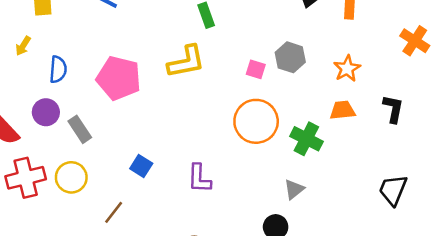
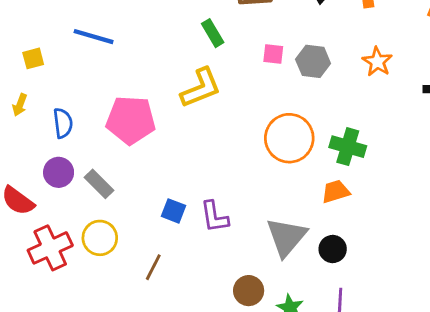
pink square: (256, 69) -> (273, 54), moved
orange trapezoid: (342, 110) -> (336, 191), moved
purple L-shape: (199, 179) -> (214, 217), moved
gray triangle: (294, 189) -> (286, 237), moved, size x1.8

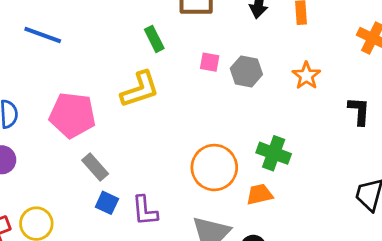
orange circle: (289, 138) -> (214, 168), moved
gray rectangle: (99, 184) -> (95, 167), moved

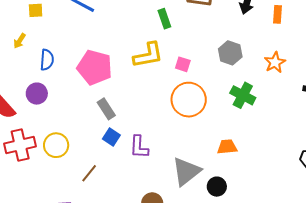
pink square: (210, 62) -> (183, 64), moved
green cross: (274, 153) -> (243, 95), moved
orange circle: (214, 168) -> (189, 100), moved

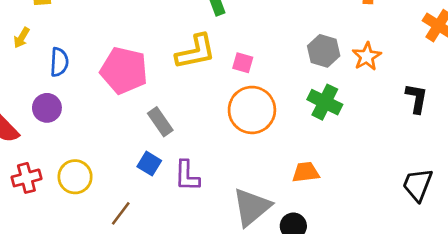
gray hexagon: (230, 53) -> (324, 51), moved
gray rectangle: (106, 109) -> (160, 122), moved
red cross: (20, 145) -> (26, 178), size x0.7

